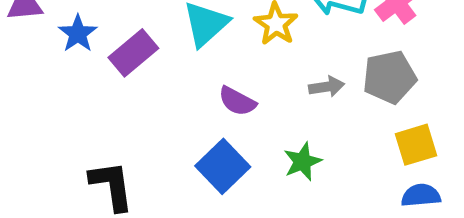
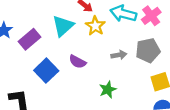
blue square: (223, 166) -> (46, 71), moved

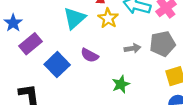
purple rectangle: (29, 39) -> (31, 44), moved

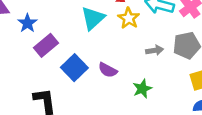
purple semicircle: (90, 55) -> (108, 70), moved

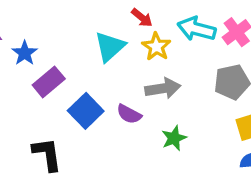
gray arrow: (155, 50) -> (163, 88), moved, size x1.5

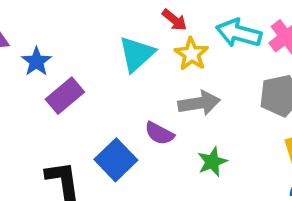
blue square: (86, 111) -> (116, 160), moved

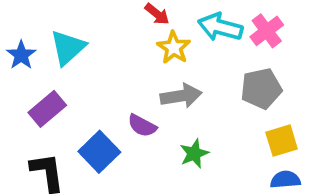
cyan triangle: (137, 54) -> (68, 48), moved
purple rectangle: (65, 96) -> (47, 109), moved

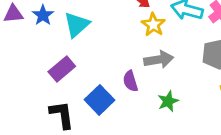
blue star: (21, 55) -> (43, 15), moved
purple semicircle: (142, 126) -> (130, 81), turned 45

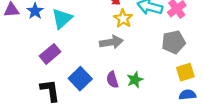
gray arrow: (159, 60) -> (111, 42), moved
purple semicircle: (130, 81) -> (112, 80), moved

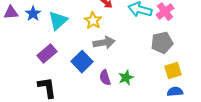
yellow star: (123, 19) -> (93, 21), moved
blue square: (80, 79) -> (82, 62), moved

